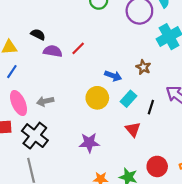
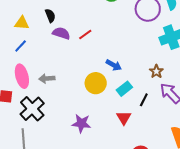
black semicircle: (38, 34) -> (50, 16), turned 32
brown star: (143, 67) -> (156, 71), moved

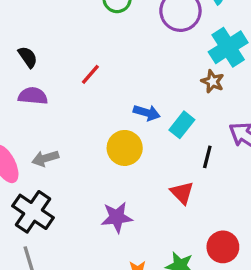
purple semicircle: (61, 33) -> (33, 96), moved
brown star: (156, 71) -> (213, 81), moved
cyan rectangle: (124, 89) -> (182, 125), moved

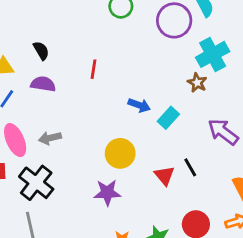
red line: (90, 74) -> (94, 69), turned -36
yellow circle: (125, 148) -> (120, 153), moved
black line: (207, 157) -> (190, 167), moved, turned -48

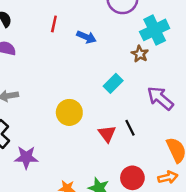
red line: (94, 69) -> (54, 24), moved
blue arrow: (139, 105) -> (86, 37), moved
purple star: (107, 193) -> (26, 157), moved

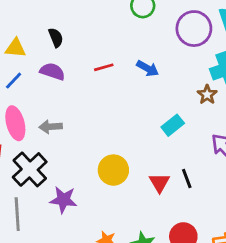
red line: (54, 24) -> (104, 67), moved, turned 56
yellow circle: (69, 112) -> (113, 170), moved

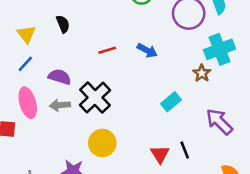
yellow triangle: (15, 48) -> (26, 34), turned 48
purple semicircle: (52, 71) -> (60, 77), moved
black cross: (30, 169) -> (95, 98), moved
yellow circle: (113, 170) -> (102, 143), moved

